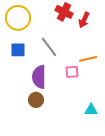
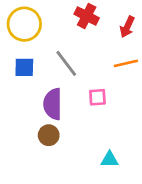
red arrow: (84, 20) -> (127, 27), moved
orange line: (88, 59) -> (126, 63), moved
cyan triangle: (91, 110) -> (110, 160), moved

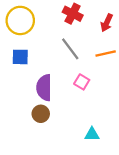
gray line: (66, 63) -> (70, 49), moved
pink square: (97, 97) -> (82, 82), turned 35

